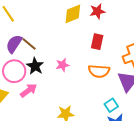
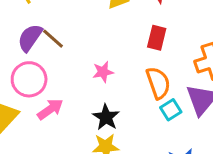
black star: (35, 66) -> (106, 117), moved
orange semicircle: (99, 71) -> (158, 83), turned -115
cyan square: (111, 105) -> (171, 110), moved

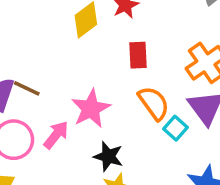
pink star: (103, 72) -> (91, 109), size x1.6
pink arrow: (50, 109) -> (56, 135), moved

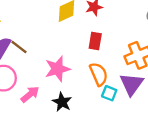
cyan square: (175, 128) -> (109, 93), turned -32
pink arrow: (56, 135) -> (30, 94), moved

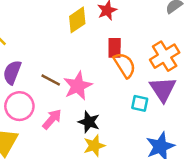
brown line: (19, 47) -> (51, 80), moved
orange semicircle: (99, 74) -> (125, 65), moved

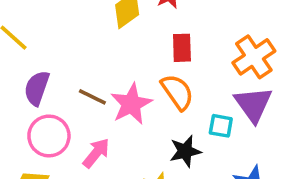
orange semicircle: (125, 65) -> (177, 92), moved
black star: (89, 122) -> (185, 151), moved, turned -30

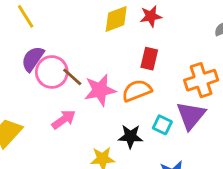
orange semicircle: (177, 92) -> (137, 91), turned -92
pink circle: (49, 136) -> (52, 72), moved

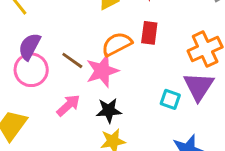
pink circle: (52, 72) -> (31, 70), moved
orange semicircle: (137, 91) -> (117, 44), moved
black star: (130, 136) -> (109, 110), moved

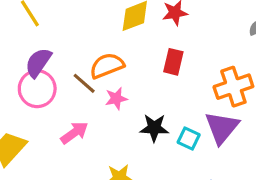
orange semicircle: (117, 44) -> (107, 66), moved
pink star: (102, 71) -> (116, 99), size x0.6
black star: (109, 110) -> (154, 128), moved

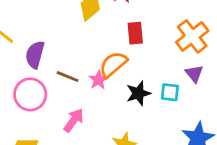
purple semicircle: (38, 63) -> (35, 55), moved
orange semicircle: (107, 66) -> (113, 64), moved
purple triangle: (222, 128) -> (194, 74), size x0.6

